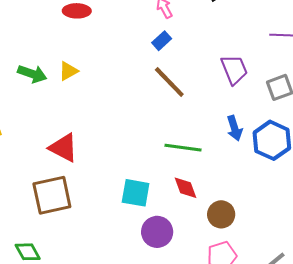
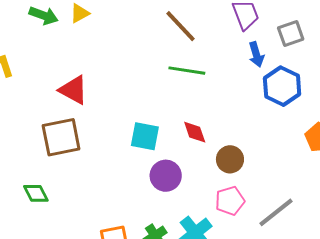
blue arrow: (235, 128) -> (256, 55), moved
green line: (183, 148) -> (187, 71), moved

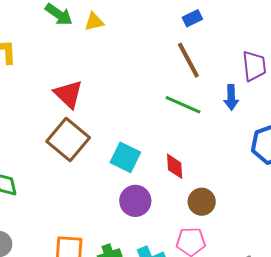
blue arrow: (256, 55) -> (231, 97), moved
brown square: (61, 137) -> (68, 139), moved, turned 36

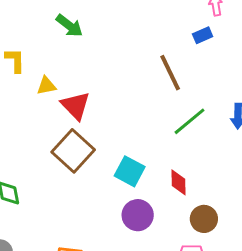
yellow triangle: (94, 22) -> (46, 86), moved
brown line: (188, 60) -> (170, 73), moved
green line: (183, 105) -> (189, 121), turned -66

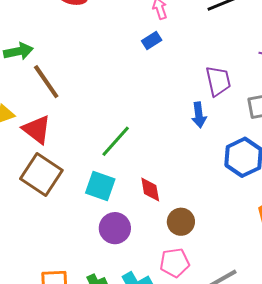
green arrow: (69, 26) -> (18, 51), turned -40
brown line: (170, 73) -> (46, 82), moved
green line: (189, 121) -> (116, 141), moved

